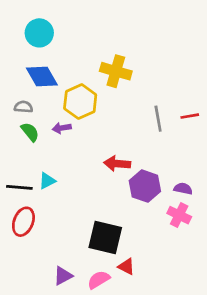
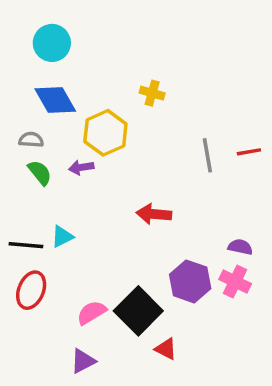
yellow cross: (116, 71) -> (152, 93), size x0.6
purple hexagon: (145, 186) -> (190, 281), moved
black square: (105, 237) -> (138, 311), turned 32
pink semicircle: (99, 280) -> (92, 313), moved

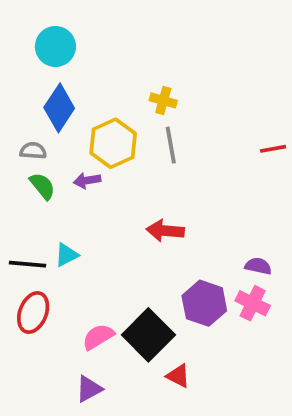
blue diamond: (55, 100) -> (59, 108), turned 63
red line: (249, 152) -> (273, 149), moved
gray line: (207, 155) -> (171, 145), moved

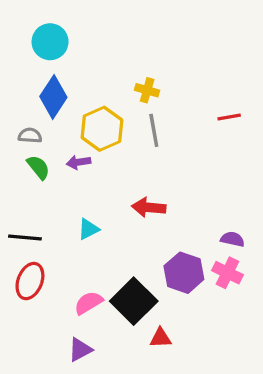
red line: (273, 149) -> (229, 117), moved
cyan triangle: (67, 255) -> (89, 229), moved
red triangle: (178, 376) -> (160, 338), turned -30

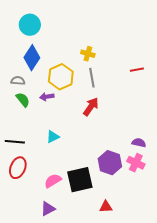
red arrow: (149, 207) -> (91, 107), moved, turned 120
black square: (134, 301) -> (80, 180), turned 32
red triangle: (160, 338) -> (106, 207), moved

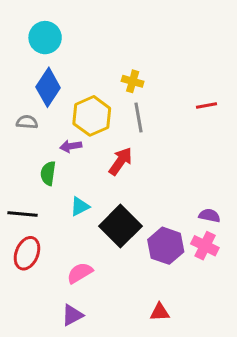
green semicircle: (23, 100) -> (48, 173), moved, turned -133
red arrow: (91, 107) -> (120, 161), moved
black square: (80, 180) -> (120, 226), moved, turned -32

